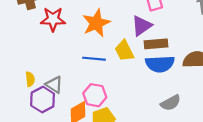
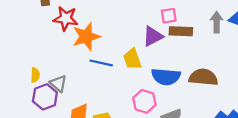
orange star: (96, 23) -> (86, 37), moved
brown rectangle: (156, 44) -> (181, 31), moved
pink hexagon: (95, 95) -> (144, 101), moved

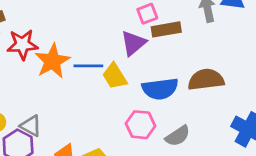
blue line: (101, 63) -> (88, 66), moved

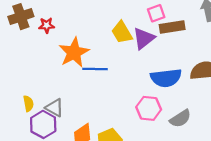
red star: (22, 45) -> (47, 25), moved, size x0.6
blue line: (88, 66) -> (95, 69), moved
yellow trapezoid: (115, 76) -> (122, 32), moved

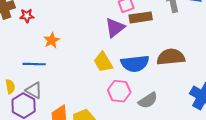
yellow trapezoid: (122, 32) -> (103, 62), moved
orange star: (74, 52) -> (52, 40), size x0.6
blue line: (95, 69) -> (34, 64), moved

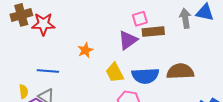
red star: (27, 16) -> (43, 24), size x1.6
orange star: (52, 40) -> (85, 50), moved

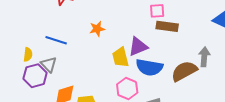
gray arrow: (185, 18) -> (204, 57), moved
purple triangle: (128, 40) -> (138, 47), moved
brown semicircle: (180, 71) -> (184, 71), turned -40

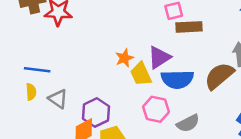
orange star: (97, 29) -> (124, 58), moved
blue line: (56, 40) -> (37, 70), moved
purple hexagon: (35, 76) -> (96, 112), moved

